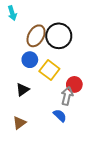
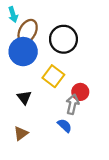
brown ellipse: (36, 36) -> (28, 31), moved
blue circle: (30, 60) -> (23, 52), moved, size x1.6
black triangle: (23, 90) -> (24, 98), turned -32

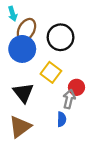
black triangle: (24, 98) -> (23, 93), size x1.5
blue semicircle: (65, 126) -> (62, 119), turned 48
brown triangle: (21, 133) -> (20, 127), size x1.6

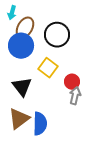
cyan arrow: (13, 14) -> (12, 13), turned 32
gray arrow: (69, 99) -> (75, 96), moved
blue semicircle: (62, 119) -> (40, 124), moved, size x1.6

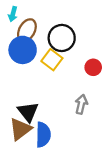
yellow square: (48, 68) -> (52, 60), moved
red circle: (72, 82) -> (93, 67), moved
black triangle: (22, 87) -> (28, 112), moved

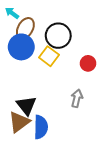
cyan arrow: (13, 14) -> (12, 13), turned 112

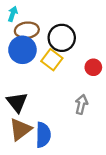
cyan arrow: (12, 13) -> (13, 14), turned 72
brown ellipse: (25, 28) -> (27, 30), turned 55
black triangle: (26, 105) -> (17, 102), moved

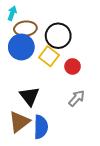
red circle: (93, 67) -> (73, 66), moved
black triangle: (17, 102) -> (30, 96), moved
gray arrow: (81, 104) -> (77, 98), turned 30

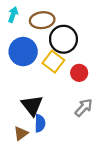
brown ellipse: (25, 29) -> (42, 20), moved
brown triangle: (19, 122) -> (21, 133), size x0.6
blue semicircle: (41, 127) -> (40, 123), moved, size x0.7

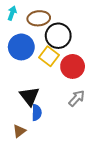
red circle: (79, 73) -> (73, 66), size x1.5
brown triangle: (21, 133) -> (19, 131), moved

